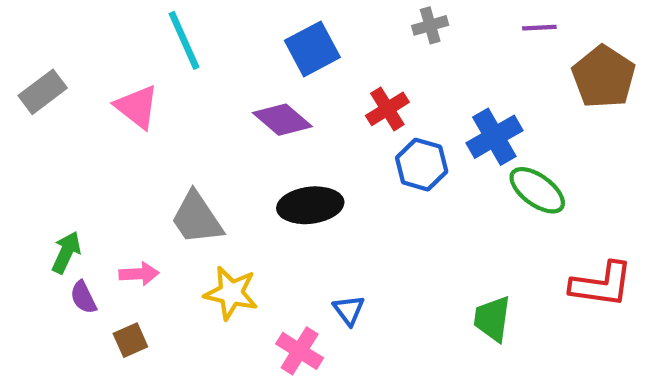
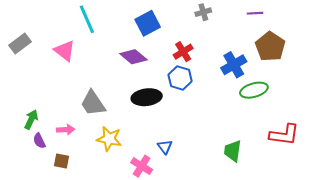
brown pentagon: (604, 77) -> (270, 47), moved
blue hexagon: (422, 165) -> (180, 78), moved
green ellipse: (537, 190) -> (254, 90), turned -52
brown square: (130, 340) -> (62, 161), turned 35

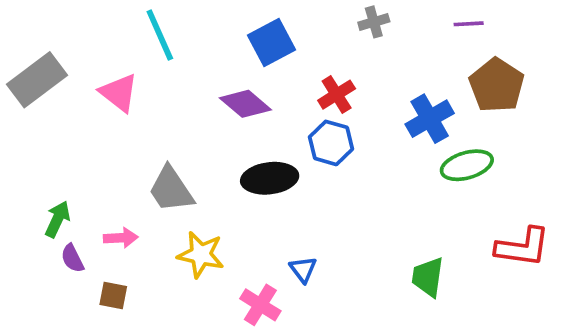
gray rectangle: (20, 44) -> (37, 80), size x1.4

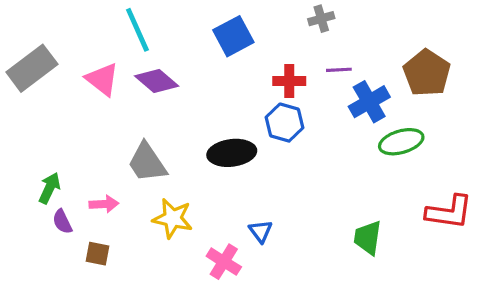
purple line: (469, 24) -> (339, 70), moved
red cross: (337, 95) -> (289, 81), turned 32
purple diamond: (245, 104) -> (157, 81), moved

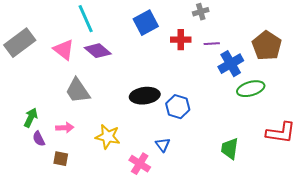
red cross: (289, 81) -> (181, 40), moved
blue hexagon: (285, 123) -> (178, 107), moved
gray trapezoid: (147, 162) -> (78, 91), moved

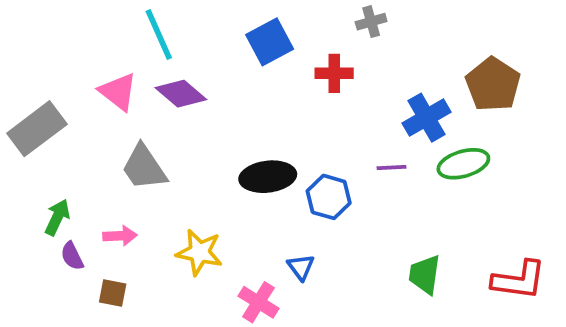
gray rectangle: (20, 43) -> (37, 129), moved
purple line: (212, 44) -> (391, 167), moved
red L-shape: (281, 133) -> (519, 280), moved

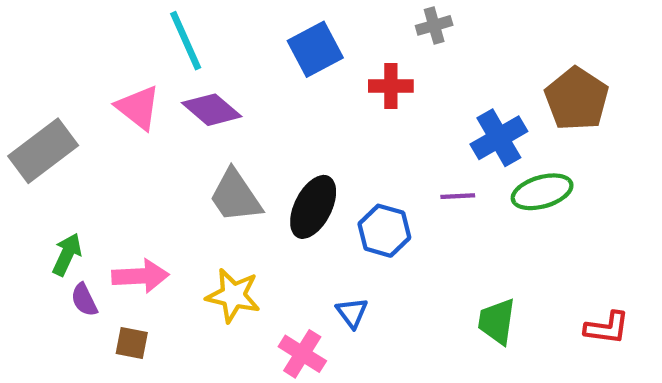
gray trapezoid: (144, 167) -> (235, 196), moved
black ellipse: (268, 177) -> (313, 207), turned -56
pink arrow: (120, 236) -> (140, 276), size x1.4
red L-shape: (519, 280) -> (607, 328), size x0.7

